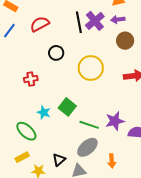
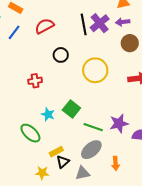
yellow rectangle: (22, 157) -> (56, 152), moved

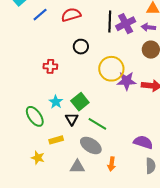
purple star: (119, 123) -> (127, 81), moved
gray ellipse: (91, 150) -> (91, 145), turned 60
black triangle: (63, 162) -> (72, 119), moved, turned -32

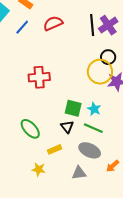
black circle: (81, 47) -> (108, 57), moved
red cross: (50, 66) -> (39, 77), size x1.5
cyan star: (56, 102) -> (94, 109), moved
green square: (80, 102) -> (73, 108), turned -30
orange arrow: (112, 164) -> (113, 166), turned 48

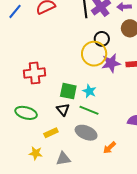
red cross: (39, 77) -> (35, 73), moved
green ellipse: (30, 129) -> (26, 113), turned -30
gray triangle: (79, 173) -> (63, 159), moved

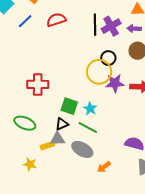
black triangle: (63, 110) -> (62, 124), turned 40
gray triangle: (63, 159) -> (58, 139), moved

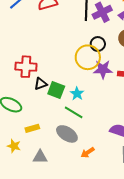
black triangle: (62, 124) -> (41, 84), moved
gray triangle: (58, 139) -> (40, 157), moved

